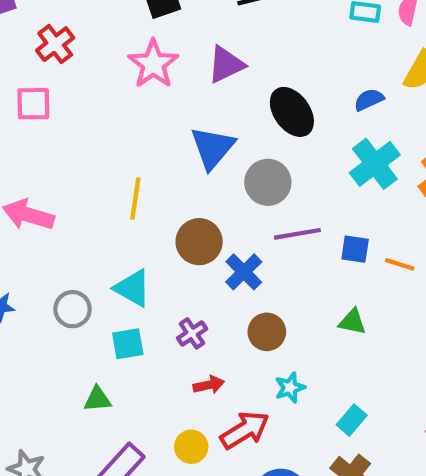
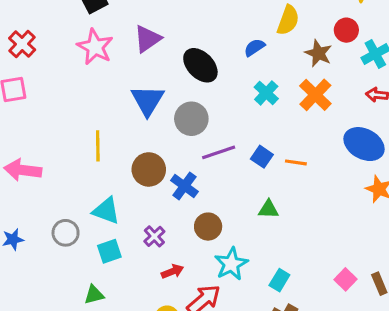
cyan cross: (375, 164) -> (266, 93), size x0.7
blue square: (355, 249) -> (262, 157), turned 35
cyan star: (290, 388) -> (231, 264), size x1.5

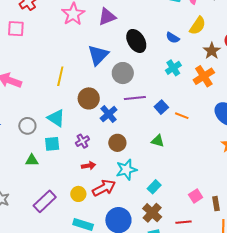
blue semicircle: (254, 47) -> (173, 38), turned -128
green triangle: (94, 295) -> (32, 160), moved

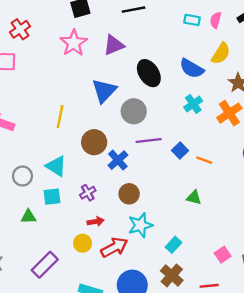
blue semicircle: (173, 38) -> (192, 68), size x1.5
green triangle: (158, 141) -> (194, 197), moved
yellow circle: (78, 194) -> (83, 243), moved

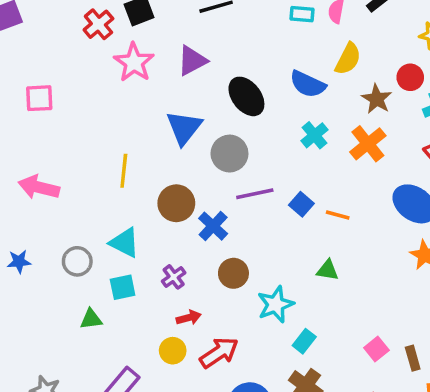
red cross: (20, 29) -> (98, 24), moved
cyan star: (140, 225) -> (276, 304), moved

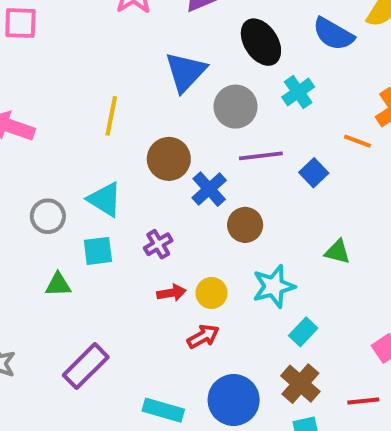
cyan cross: (315, 135) -> (298, 92), moved
orange line: (338, 215) -> (357, 141), moved
brown circle: (233, 273) -> (245, 225), moved
yellow circle: (173, 351) -> (211, 293), moved
red arrow: (219, 353) -> (203, 336), size x0.7

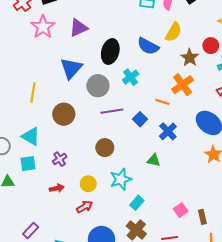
black ellipse: (261, 42) -> (110, 51), turned 50
blue cross: (209, 189) -> (168, 131), moved
red arrow: (172, 293) -> (57, 188), moved
purple rectangle: (86, 366) -> (31, 230), moved, size x0.7

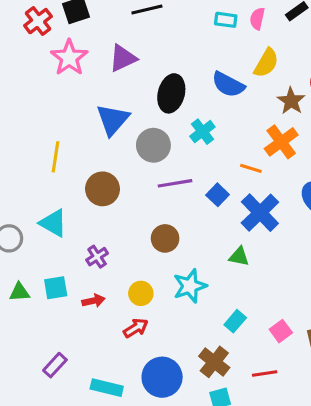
blue cross: (168, 131) -> (260, 213), size x1.4
cyan square: (28, 163) -> (56, 288), moved
cyan rectangle: (137, 203) -> (235, 321), moved

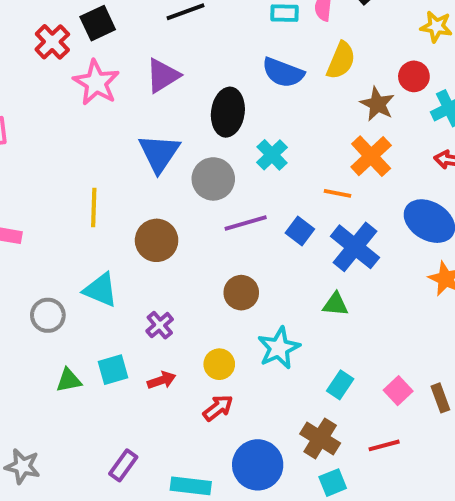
blue semicircle: (228, 85) -> (283, 73), moved

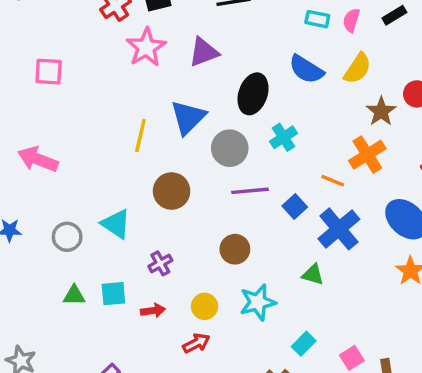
yellow line: (94, 208) -> (140, 136), moved

